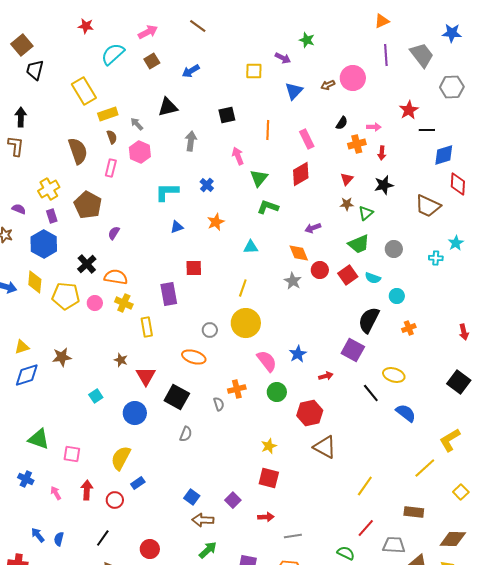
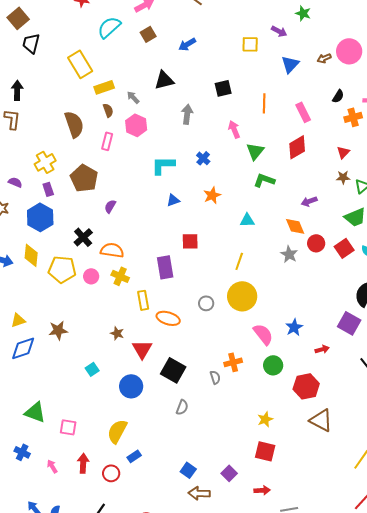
orange ellipse: (194, 357) -> (168, 318), moved

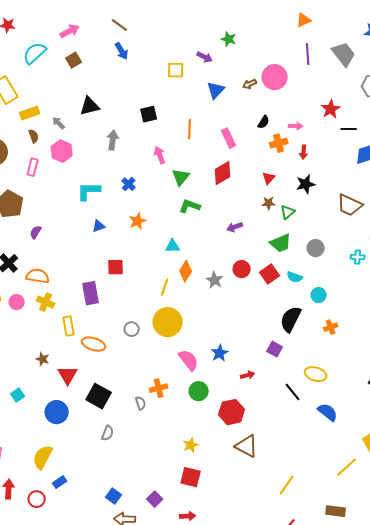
blue arrow: (187, 44) -> (122, 51), moved, turned -90
orange diamond: (295, 226) -> (186, 271), moved, turned 55
purple square: (349, 323) -> (275, 349), size x0.7

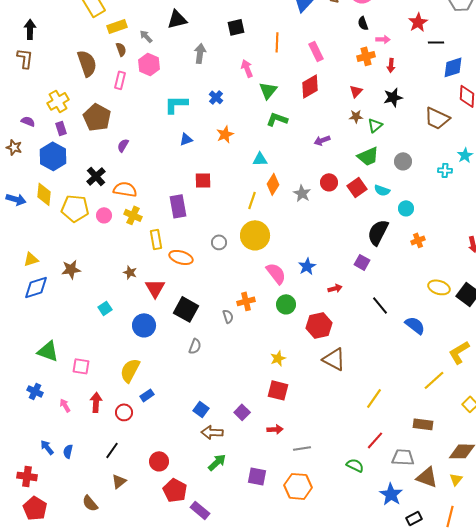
black semicircle: (264, 122) -> (363, 23), moved, turned 128
yellow ellipse: (316, 374) -> (439, 287), moved

